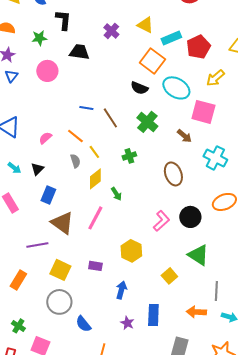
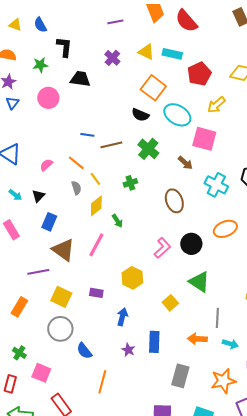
cyan rectangle: (171, 38) -> (172, 54), moved, turned 36
brown line: (110, 118) -> (111, 145), turned -70

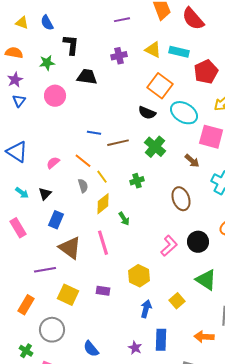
purple cross: (112, 58) -> (119, 56), turned 35
pink line: (96, 245) -> (103, 243), turned -45
blue arrow: (122, 317) -> (146, 309), moved
gray circle: (60, 329) -> (52, 330), moved

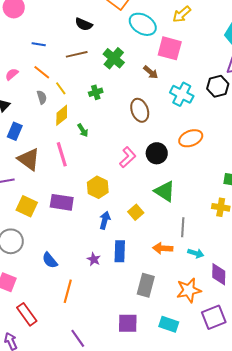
black semicircle: (147, 113) -> (84, 24), moved
blue line: (94, 133) -> (39, 44), moved
purple rectangle: (103, 291) -> (62, 202), size x1.6

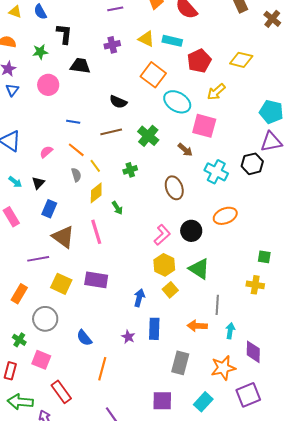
yellow hexagon: (98, 187) -> (164, 265), moved
cyan arrow: (196, 253) -> (230, 331), turned -98
cyan rectangle: (169, 324) -> (203, 402), turned -66

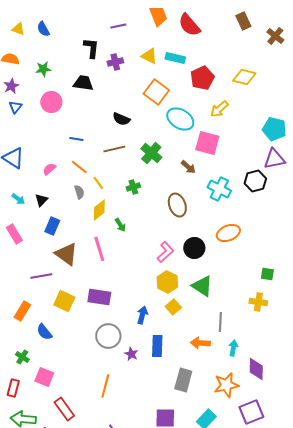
black L-shape: (64, 34) -> (91, 48), moved
gray circle: (45, 319) -> (108, 336), moved
blue semicircle: (84, 338) -> (44, 332), moved

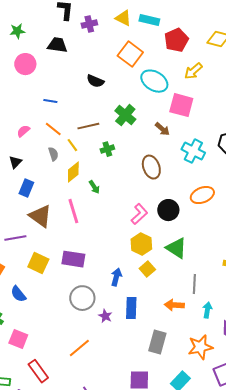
brown line: (114, 149) -> (88, 126), moved
orange line: (105, 386) -> (79, 348), turned 35

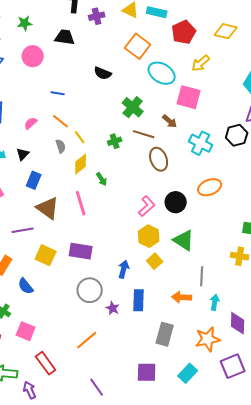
brown line: (88, 126) -> (144, 134), moved, turned 30

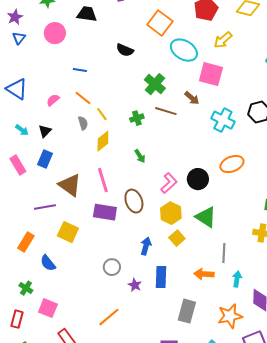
brown ellipse: (159, 159) -> (134, 201), moved
green arrow: (102, 179) -> (140, 156), moved
blue rectangle: (34, 180) -> (45, 159), moved
purple rectangle: (81, 251) -> (105, 212), moved
gray circle: (90, 290) -> (112, 267), size x0.7

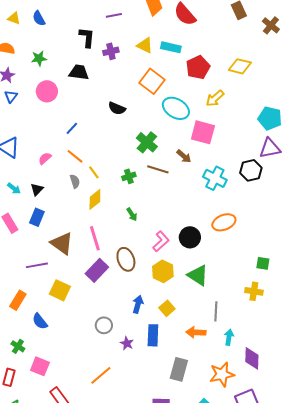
blue line: (80, 70) -> (72, 128), turned -56
purple rectangle: (105, 212) -> (97, 270), turned -55
yellow square: (177, 238) -> (167, 308), moved

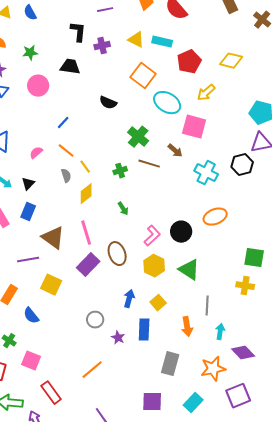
green square: (263, 263) -> (254, 258), size x1.5
orange arrow: (196, 332) -> (187, 327), turned -102
purple diamond: (252, 358) -> (243, 353), turned -45

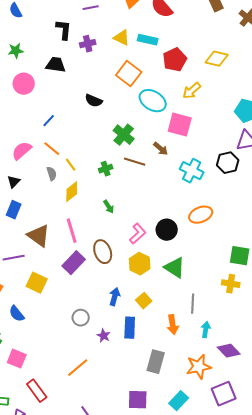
pink semicircle: (36, 153) -> (22, 151), size x1.5

